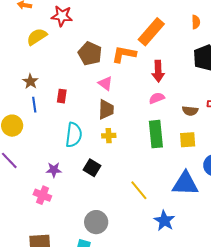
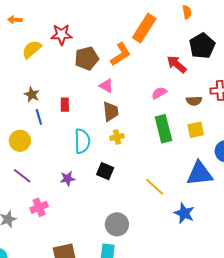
red star: (62, 16) -> (61, 35), moved
brown pentagon: (90, 54) -> (87, 58), turned -30
orange L-shape: (124, 54) -> (121, 54), turned 145
red arrow: (158, 71) -> (177, 64), moved, turned 140
pink cross: (42, 195) -> (39, 207), moved, turned -36

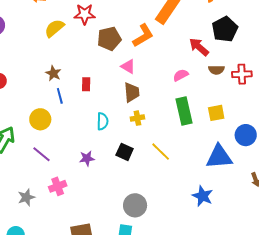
brown semicircle: (194, 101) -> (216, 70), moved
cyan semicircle: (82, 141) -> (103, 121), size x0.7
yellow line: (155, 187) -> (161, 152), moved

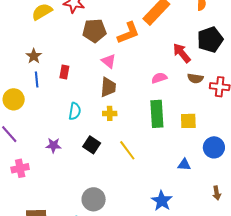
blue triangle: (219, 157) -> (184, 165), size x0.5

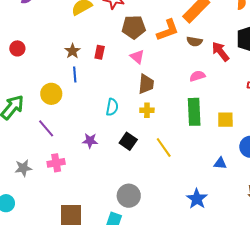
pink triangle: (109, 61) -> (137, 57), moved
red rectangle: (64, 72) -> (100, 52), moved
brown semicircle: (195, 78) -> (194, 41), moved

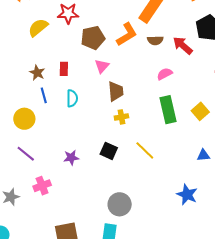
pink triangle: (137, 57) -> (102, 66), turned 42
cyan semicircle: (112, 107) -> (72, 98), moved
yellow square: (225, 120) -> (200, 111), turned -30

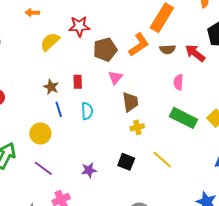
pink semicircle: (165, 74) -> (178, 82), turned -56
green rectangle: (168, 110) -> (184, 118), turned -48

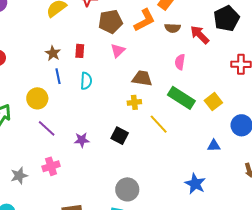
brown trapezoid: (130, 102) -> (142, 78), moved, turned -80
yellow line: (162, 160) -> (159, 124), moved
purple line: (43, 168) -> (47, 128), moved

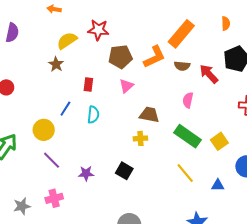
brown star: (53, 53) -> (56, 64), moved
blue line: (58, 76) -> (65, 109), turned 42
yellow line: (159, 124) -> (185, 173), moved

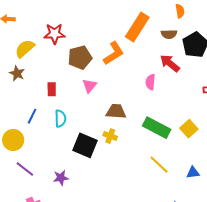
brown semicircle: (182, 66) -> (169, 34), moved
pink semicircle: (188, 100) -> (150, 82), moved
yellow cross: (140, 138) -> (110, 136), turned 32
black square: (124, 171) -> (85, 145), moved, size x1.4

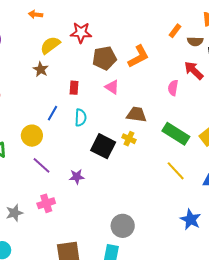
orange rectangle: (137, 27) -> (175, 31), moved, size x0.5
pink triangle: (89, 86) -> (112, 87), turned -42

